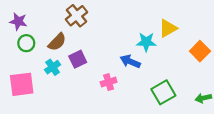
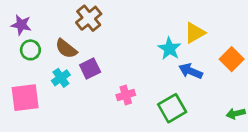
brown semicircle: (57, 42) -> (66, 49), turned 84
cyan star: (146, 42) -> (169, 49), turned 30
blue arrow: (130, 61) -> (191, 71), moved
green square: (163, 92) -> (172, 108), moved

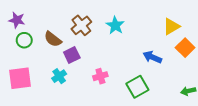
brown cross: (89, 18) -> (81, 25), moved
yellow triangle: (195, 33) -> (171, 26), moved
cyan star: (169, 49) -> (115, 25), moved
cyan cross: (61, 78) -> (59, 76), moved

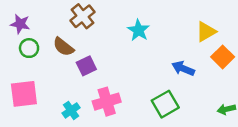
brown cross: (81, 25) -> (83, 16), moved
cyan cross: (59, 76) -> (71, 110), moved
pink cross: (100, 76) -> (107, 102), moved, size x1.5

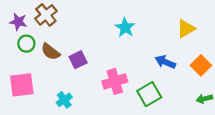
brown cross: (83, 16) -> (46, 15), moved
brown semicircle: (63, 47) -> (50, 52), moved
orange square: (223, 57) -> (201, 65), moved
pink cross: (107, 102) -> (115, 81), moved

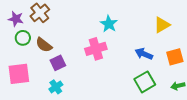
purple square: (78, 60) -> (58, 63), moved
orange square: (201, 65) -> (175, 57), turned 30
pink cross: (115, 81) -> (96, 49), moved
green square: (149, 94) -> (145, 82), moved

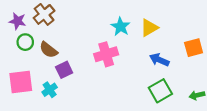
yellow triangle: (162, 25) -> (149, 28), moved
orange square: (175, 57) -> (194, 48), moved
cyan cross: (56, 87) -> (50, 90), moved

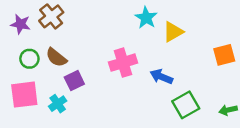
cyan star: (120, 27) -> (146, 18), moved
green circle: (25, 42) -> (29, 59), moved
blue arrow: (159, 60) -> (161, 77), moved

